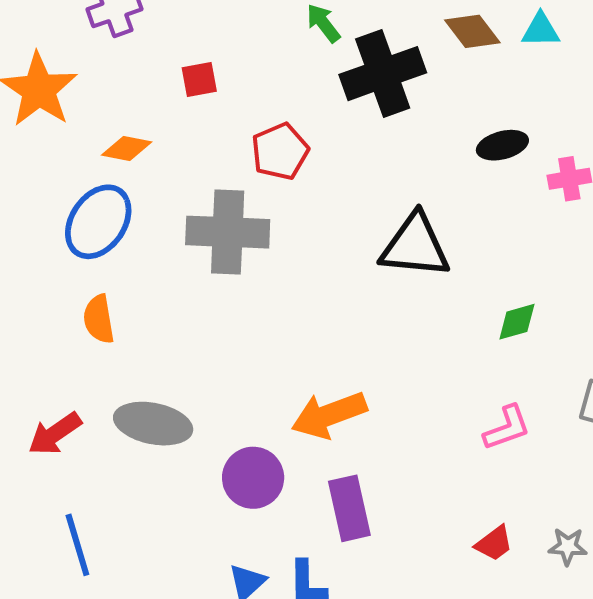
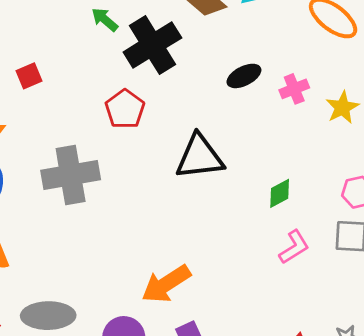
red pentagon: (280, 151) -> (125, 109), moved
pink L-shape: (507, 428) -> (294, 247), moved

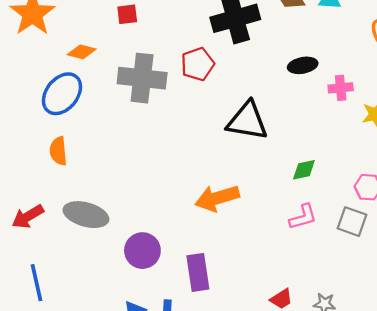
gray cross: (71, 175) -> (142, 78), moved
orange arrow: (166, 284) -> (217, 198), moved

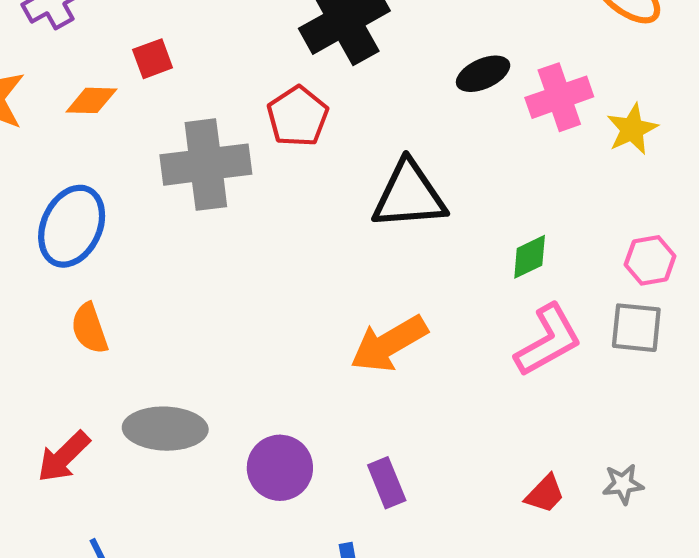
orange diamond: (82, 52) -> (91, 100), moved
pink cross: (341, 88) -> (559, 97), size x1.4
pink L-shape: (303, 217) -> (548, 340), size x1.4
purple rectangle: (198, 272) -> (387, 483), size x0.7

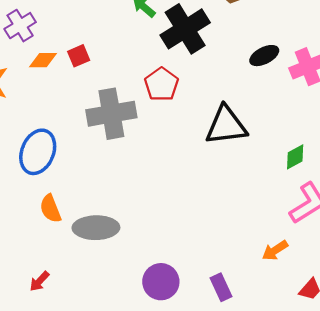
orange diamond: (91, 100) -> (43, 60), moved
orange arrow: (389, 344) -> (275, 250), moved, size x0.6
gray ellipse: (165, 429) -> (96, 228), moved
red arrow: (64, 457) -> (39, 281), size x0.7

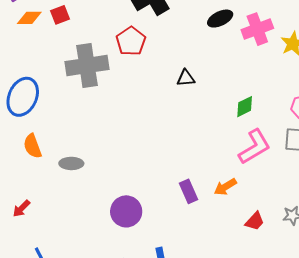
black triangle: (226, 126) -> (186, 78), size x0.5
gray ellipse: (96, 228) -> (71, 163), size x0.6
purple rectangle: (221, 287) -> (189, 191), moved

